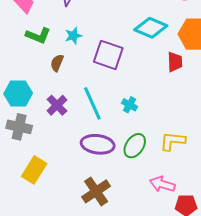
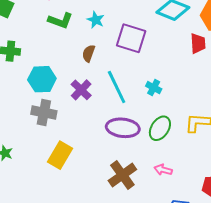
cyan star: (73, 36) -> (96, 20), turned -30
brown semicircle: (57, 63) -> (89, 53), moved
pink arrow: (162, 184) -> (163, 170), moved, size x0.7

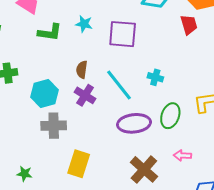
brown semicircle: (89, 53) -> (82, 70), moved

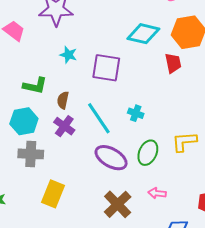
green L-shape: (50, 32) -> (35, 86), moved
purple ellipse: (134, 123) -> (111, 158), turned 32

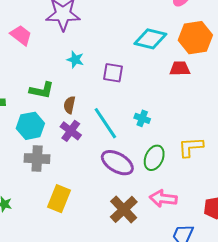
red trapezoid: (173, 63) -> (180, 68), turned -80
purple square: (106, 68) -> (113, 73), size x0.7
pink arrow: (157, 193) -> (163, 198), size x1.5

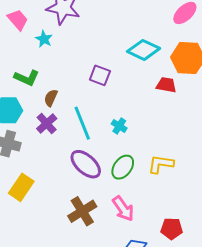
cyan star: (75, 60) -> (44, 39), moved
pink arrow: (163, 198) -> (123, 209), turned -144

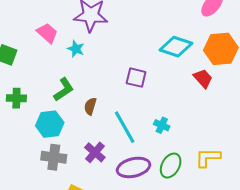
green L-shape: (27, 78) -> (64, 90), turned -50
red trapezoid: (166, 85) -> (203, 78), turned 45
purple cross: (47, 124) -> (95, 152), moved
purple ellipse: (86, 164) -> (134, 167), turned -48

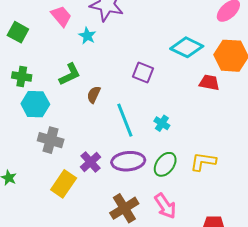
red trapezoid: (203, 78) -> (209, 83), turned -45
cyan hexagon: (50, 124) -> (35, 104), moved
purple cross: (95, 152) -> (91, 162), moved

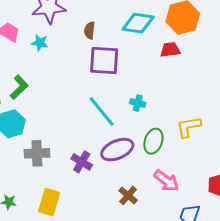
purple square: (143, 72) -> (104, 61), size x1.5
green L-shape: (70, 74) -> (19, 87), moved
brown semicircle: (94, 95) -> (90, 30), moved
yellow rectangle: (64, 184) -> (49, 202), moved
brown cross: (124, 208) -> (128, 195), size x0.7

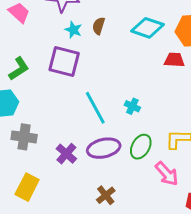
cyan star: (40, 43) -> (73, 30), moved
purple square: (104, 61) -> (64, 61), moved
pink arrow: (166, 181) -> (167, 174), moved

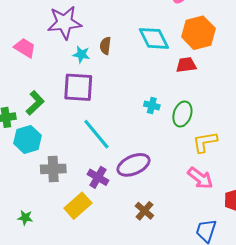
cyan diamond: (148, 28) -> (154, 38), turned 56
cyan cross: (132, 106) -> (152, 105), moved
cyan line: (95, 108) -> (96, 134), moved
green ellipse: (141, 147) -> (182, 114), moved
yellow rectangle: (27, 187) -> (78, 206), moved, turned 32

